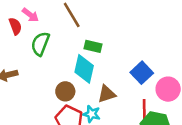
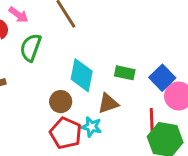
green rectangle: (93, 46) -> (125, 73), moved
blue square: (142, 73) -> (162, 78), moved

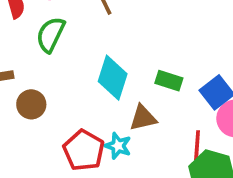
brown circle: (61, 102) -> (31, 104), moved

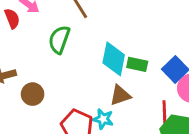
green semicircle: (51, 35) -> (59, 39), moved
cyan diamond: (113, 78) -> (114, 59), moved

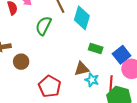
cyan diamond: (114, 59) -> (82, 18), moved
cyan star: (103, 119) -> (92, 80), moved

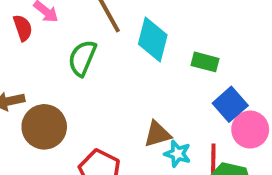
green rectangle: (96, 49) -> (205, 62), moved
brown circle: (21, 62) -> (44, 127), size x1.5

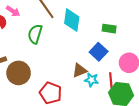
green rectangle: (205, 62) -> (109, 29), moved
blue square: (230, 104) -> (99, 52), moved

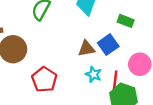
brown triangle: (80, 71) -> (86, 49), moved

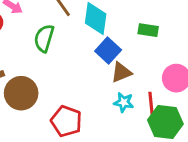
blue square: (108, 45) -> (108, 50), moved
brown triangle: (86, 49) -> (121, 72), moved

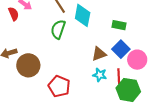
green semicircle: (44, 38) -> (58, 29), moved
blue square: (108, 50) -> (121, 49), moved

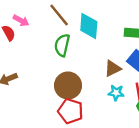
brown circle: (28, 65) -> (68, 86), moved

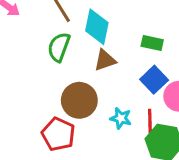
brown triangle: (113, 68) -> (105, 60), moved
brown circle: (68, 86) -> (79, 100), moved

